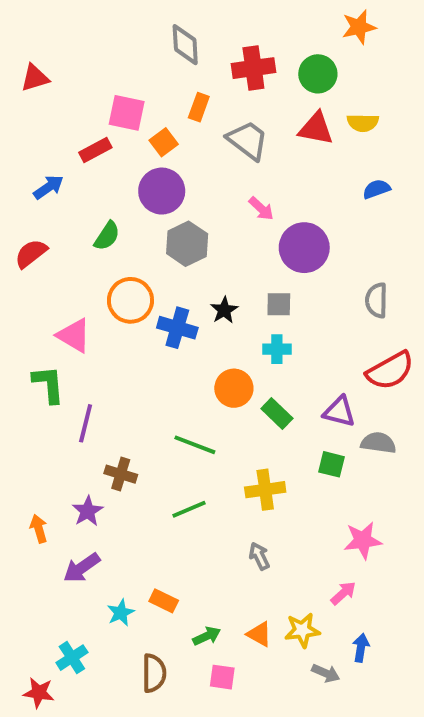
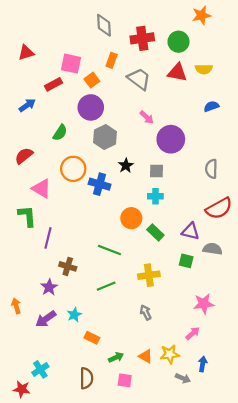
red triangle: (35, 78) -> (26, 53), moved
red semicircle: (31, 253) -> (24, 156), moved
black star: (224, 310) -> (126, 166), moved
orange arrow: (39, 529) -> (16, 306), moved
cyan star: (121, 613) -> (74, 315), moved

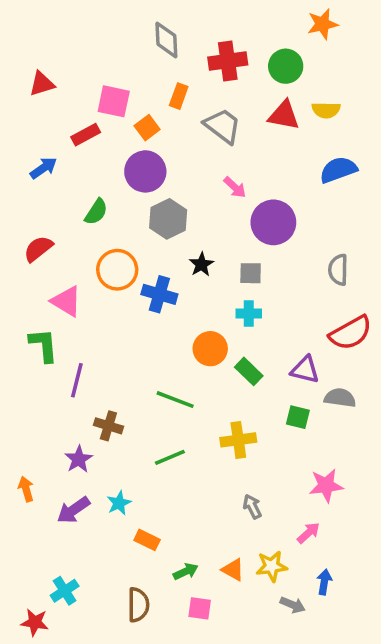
blue semicircle: (211, 106) -> (338, 170), size x1.5
gray arrow: (146, 312) -> (252, 507), moved

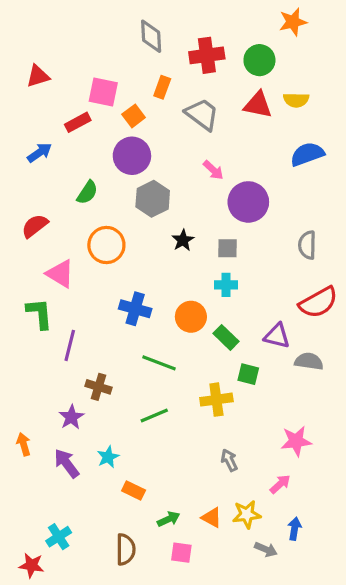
blue cross: (159, 294) -> (135, 309), moved
green square: (298, 417) -> (248, 374), moved
purple arrow: (73, 510) -> (67, 463), turned 88

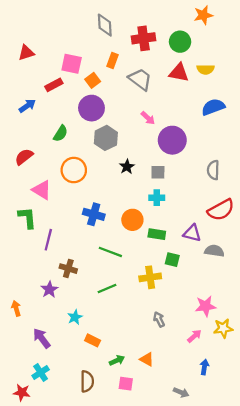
green rectangle: (226, 337) -> (157, 234), turned -35
purple arrow: (67, 463) -> (42, 338), moved
yellow star: (247, 514) -> (223, 328), moved
gray arrow: (266, 549) -> (181, 392), moved

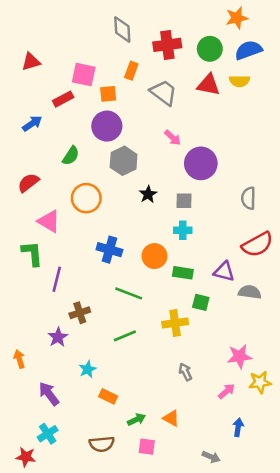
orange square: (93, 80) -> (108, 94), turned 32
blue semicircle: (213, 107) -> (248, 50), moved
brown cross: (68, 269) -> (80, 313), turned -35
brown semicircle: (87, 381) -> (102, 444), turned 85

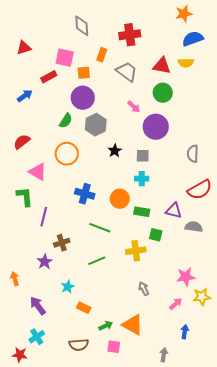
gray diamond: (122, 30) -> (82, 26), moved
green circle: (210, 49) -> (163, 93), moved
green semicircle: (71, 156) -> (66, 121), moved
orange triangle: (171, 418) -> (133, 325), size x1.6
gray arrow: (211, 457) -> (164, 355), turned -104

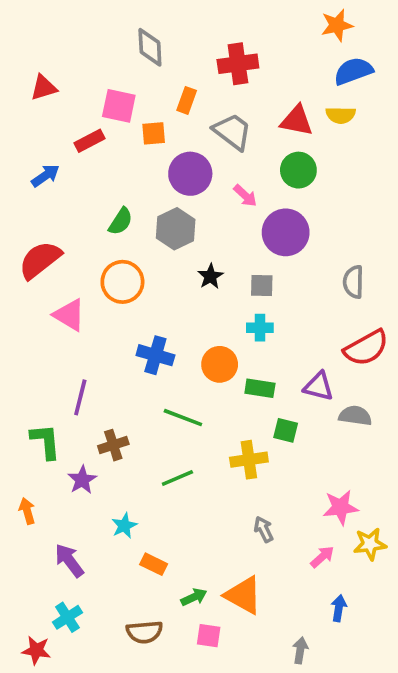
purple circle: (83, 98) -> (190, 174), moved
red semicircle: (22, 142) -> (40, 260), size x1.4
green L-shape: (25, 197) -> (45, 441), moved

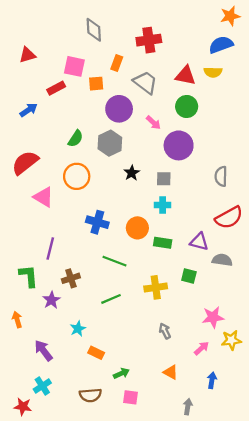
orange star: (337, 25) -> (230, 16), moved
green square: (286, 430) -> (189, 276), moved
orange triangle: (243, 595) -> (171, 372), moved, size x0.6

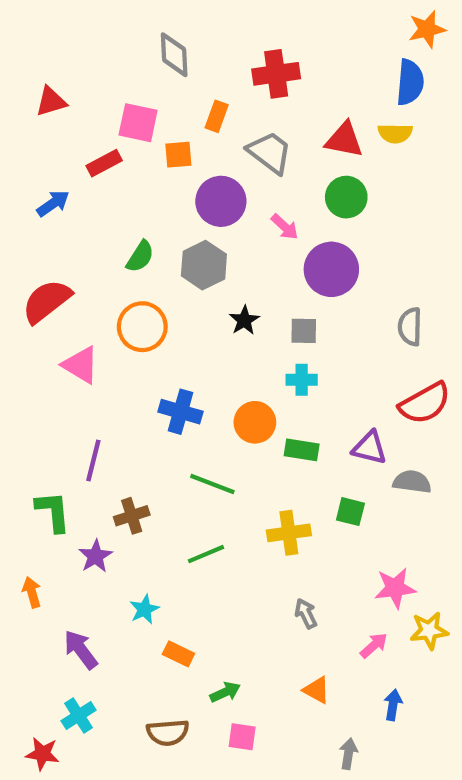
blue semicircle: (221, 45) -> (410, 82), turned 115

